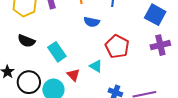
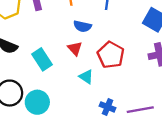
red triangle: (73, 75) -> (75, 48), moved

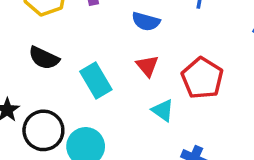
blue semicircle: (82, 26) -> (146, 21), moved

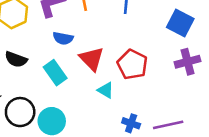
blue semicircle: (146, 21) -> (63, 38), moved
red triangle: (147, 66) -> (92, 59), size x1.5

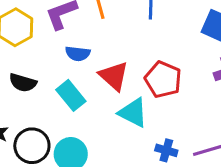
cyan triangle: (106, 90) -> (133, 113), size x1.5

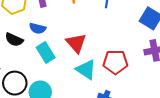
blue semicircle: (78, 54) -> (38, 28), moved
red pentagon: (163, 79) -> (115, 62), moved, turned -30

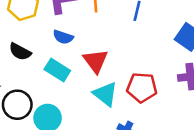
blue semicircle: (38, 28) -> (63, 37), moved
cyan rectangle: (46, 53) -> (57, 70), turned -30

